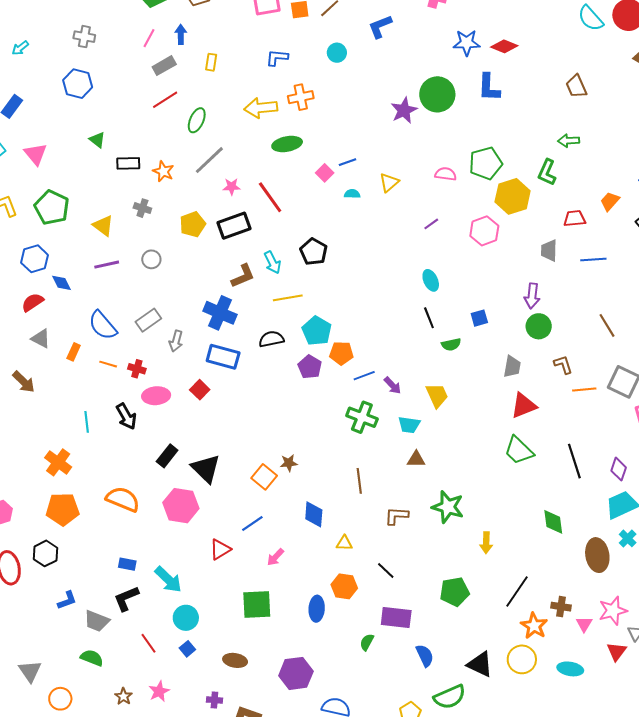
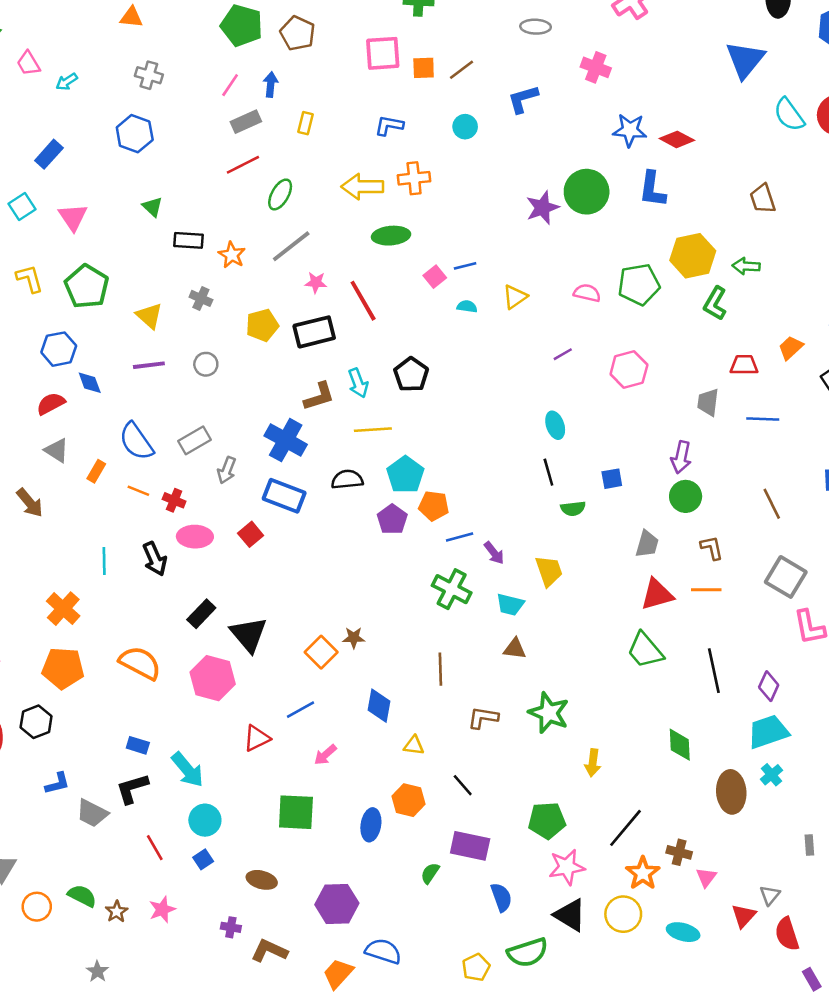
yellow hexagon: (513, 196) -> (693, 256), moved
orange line: (584, 389) -> (706, 590), moved
pink star: (613, 611) -> (567, 867), moved
green semicircle: (92, 658) -> (82, 896), moved

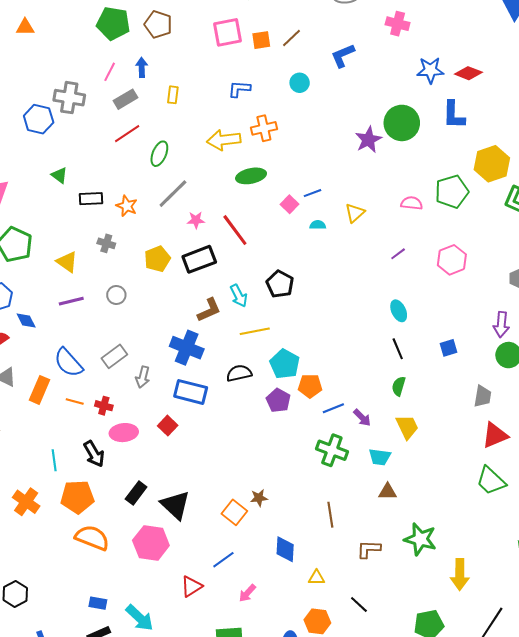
gray cross: (149, 75) -> (69, 98), moved, size x1.4
orange rectangle: (96, 471) -> (40, 390), size x1.5
green semicircle: (573, 508) -> (399, 386), moved, turned 120
orange pentagon: (63, 668) -> (77, 497), moved
yellow arrow: (593, 763) -> (460, 575), size x1.4

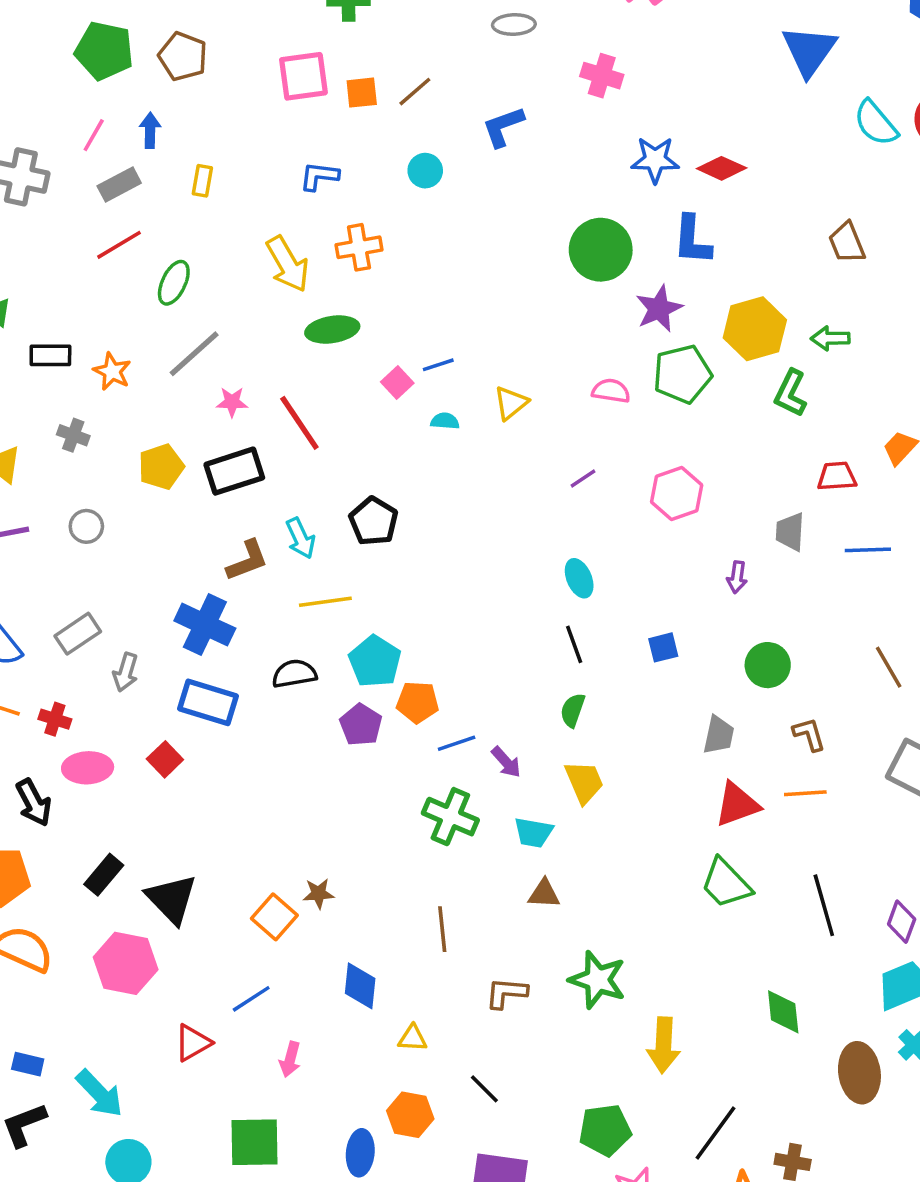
yellow arrow: (224, 140) -> (288, 264), turned -116
purple star: (368, 140) -> (659, 309), moved
purple arrow: (501, 324) -> (737, 577), moved, size x0.7
pink arrow: (247, 593) -> (290, 1059), turned -30

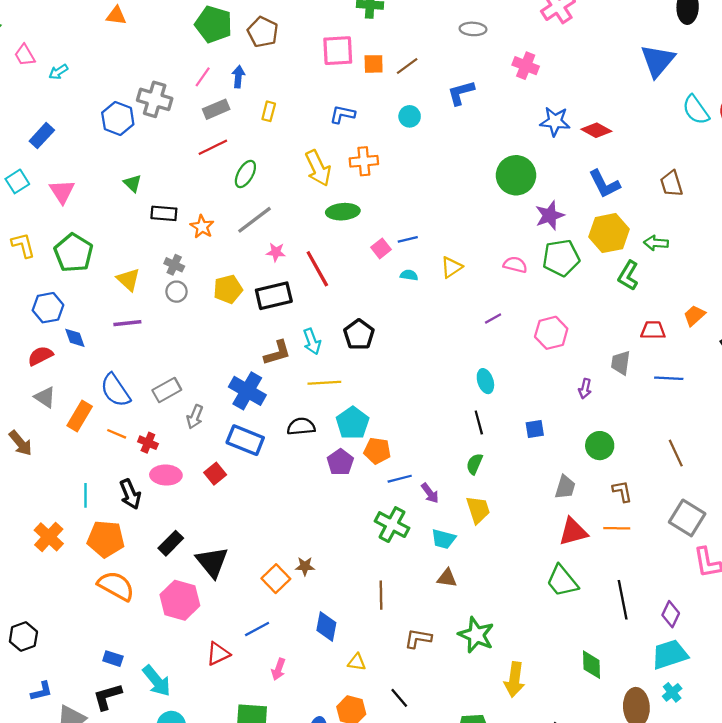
blue L-shape: (692, 240) -> (604, 184), moved, turned -36
gray circle: (86, 526) -> (177, 292), moved

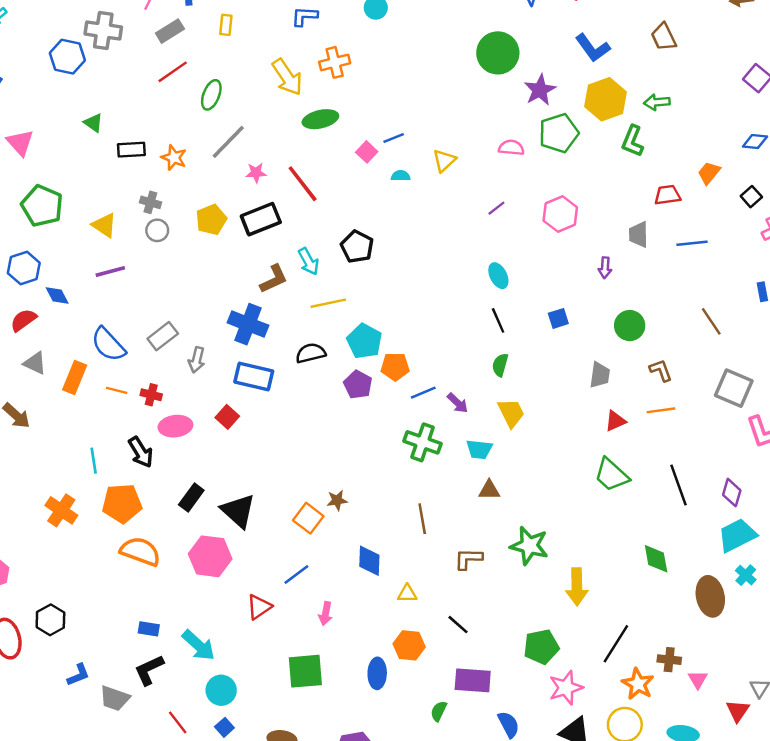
red triangle: (573, 532) -> (615, 421), size x0.7

